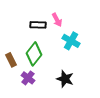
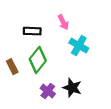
black rectangle: (38, 25) -> (32, 31), moved
purple cross: (28, 78) -> (48, 91), moved

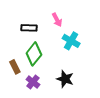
brown rectangle: (12, 67) -> (15, 67), moved
purple cross: (48, 91) -> (33, 82), moved

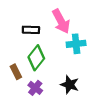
pink arrow: (57, 20) -> (61, 21), size x1.6
cyan cross: (71, 41) -> (76, 44), turned -36

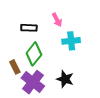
pink arrow: (61, 21) -> (57, 20), size x0.6
purple cross: (35, 88) -> (33, 82), size x1.6

